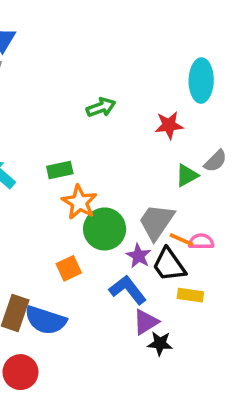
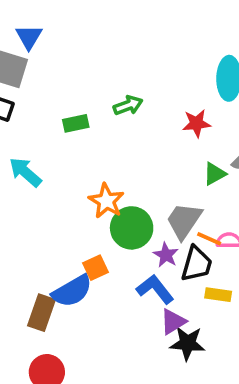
green rectangle: (60, 170) -> (76, 123), moved
black trapezoid: (169, 265) -> (196, 264), turned -129
blue semicircle: (46, 320) -> (72, 291), moved, turned -48
black star: (160, 343) -> (187, 343), size x1.4

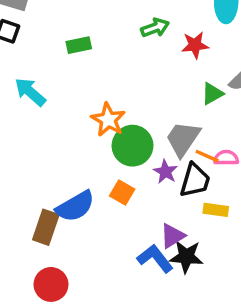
green arrow: (128, 105) -> (155, 28), moved
orange square: (96, 268) -> (122, 192), moved, turned -35
blue L-shape: (155, 289) -> (155, 258), moved

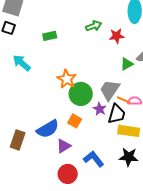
yellow rectangle: (216, 210) -> (129, 131), size x1.5
brown rectangle: (46, 227) -> (18, 140), moved
purple triangle: (172, 236) -> (64, 146), moved
black star: (186, 257) -> (129, 157), moved
red circle: (51, 284) -> (68, 174), moved

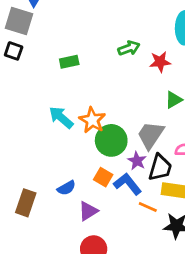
cyan arrow: (22, 63) -> (61, 117), moved
orange line: (124, 100) -> (148, 207), moved
blue semicircle: (48, 129) -> (66, 188), size x0.6
blue L-shape: (94, 159) -> (127, 184), moved

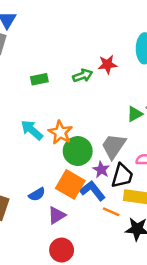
green arrow: (129, 48) -> (83, 76), moved
red star: (160, 62) -> (107, 64), moved
orange square: (103, 177) -> (70, 184), size x1.6

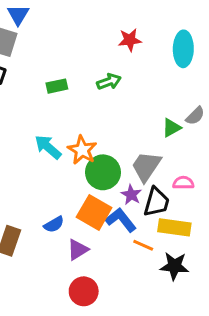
red star: (107, 64) -> (130, 40), moved

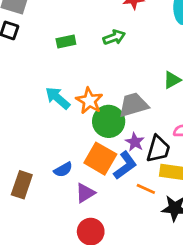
gray trapezoid: (146, 166) -> (133, 105), moved, turned 40
blue L-shape: (121, 220) -> (125, 165), turned 92

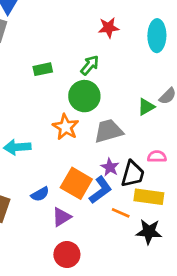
green arrow: (114, 37) -> (90, 65), turned -30
cyan arrow: (58, 98) -> (17, 147), moved, turned -45
green circle: (109, 121) -> (84, 96), moved

